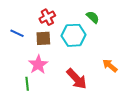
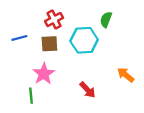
green semicircle: (93, 17) -> (106, 20), turned -112
blue line: (17, 33) -> (19, 38), turned -40
red arrow: (77, 79) -> (88, 90), size x0.7

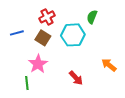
brown square: (49, 44) -> (43, 38), turned 35

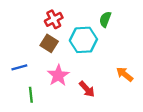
blue line: (17, 33) -> (19, 67), moved
pink star: (38, 64) -> (58, 75), moved

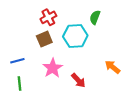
brown square: (49, 43) -> (44, 39), turned 35
green line: (31, 95) -> (19, 84), moved

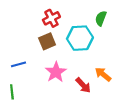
orange arrow: (113, 67) -> (103, 74), moved
green line: (19, 84) -> (12, 92), moved

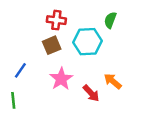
red cross: (51, 18) -> (56, 20), turned 35
blue line: (19, 64) -> (20, 70), turned -40

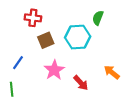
red cross: (56, 20) -> (33, 18), moved
orange arrow: (113, 81) -> (112, 72), moved

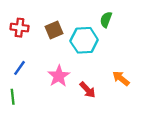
red cross: (33, 18) -> (19, 28), moved
brown square: (46, 40) -> (54, 30), moved

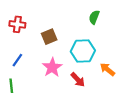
brown square: (54, 30) -> (49, 37), moved
cyan hexagon: (84, 40) -> (83, 51), moved

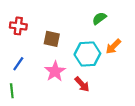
green semicircle: (94, 17) -> (99, 18), turned 32
brown square: (49, 37) -> (52, 39), turned 35
orange arrow: (107, 69) -> (113, 46), moved, turned -84

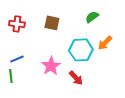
brown square: (52, 39) -> (52, 23), moved
blue line: (18, 64) -> (17, 59), turned 32
green line: (12, 91) -> (11, 76), moved

